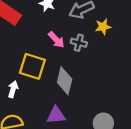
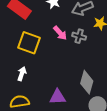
yellow square: (32, 66) -> (29, 43), moved
gray diamond: (65, 81) -> (87, 82), moved

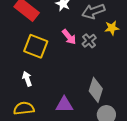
gray cross: (79, 36) -> (89, 41), turned 32
white arrow: (22, 74) -> (27, 79), turned -40

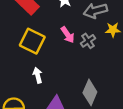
white arrow: (27, 79) -> (38, 75), moved

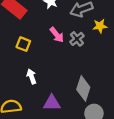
yellow square: (32, 41) -> (23, 44), size x0.6

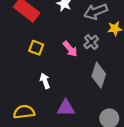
pink arrow: (57, 35) -> (70, 49), moved
gray diamond: (83, 88) -> (99, 75), moved

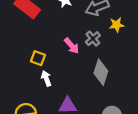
yellow square: (36, 48) -> (38, 58), moved

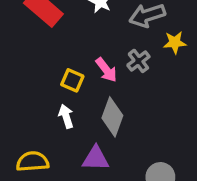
yellow square: (38, 58) -> (72, 80), moved
gray diamond: (101, 72) -> (112, 117), moved

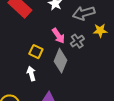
pink arrow: (106, 70) -> (58, 36), moved
gray diamond: (112, 117) -> (61, 61), moved

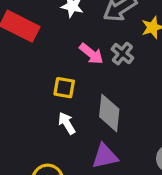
gray diamond: (61, 61) -> (109, 113), moved

